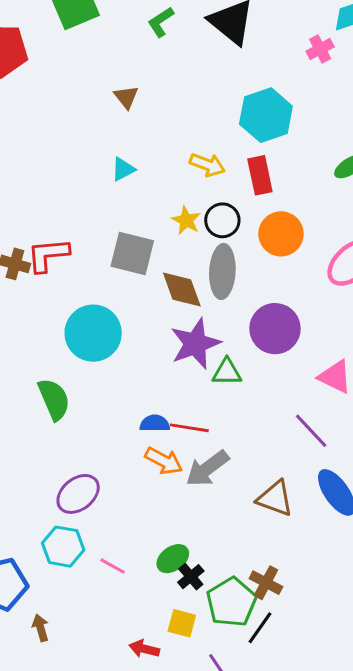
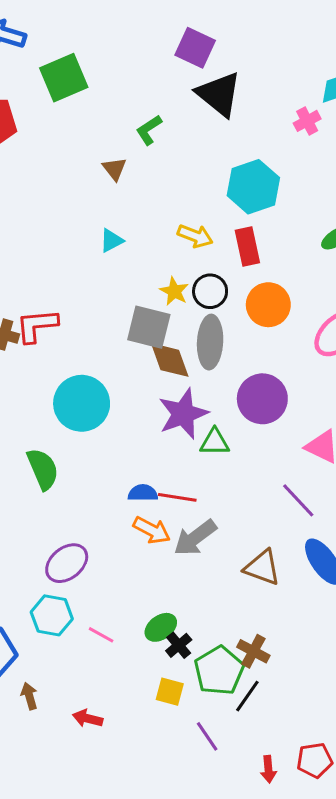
green L-shape: (161, 22) -> (149, 130), moved
gray square: (132, 253) -> (149, 327), moved
red arrow: (144, 649) -> (88, 718), moved

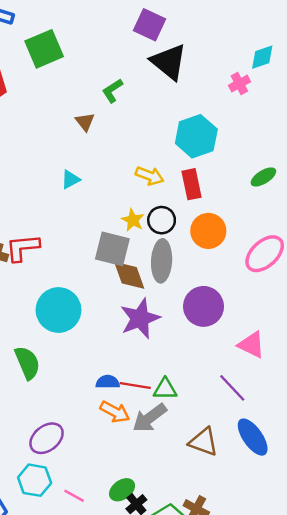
cyan triangle: (111, 240) -> (70, 179), moved
green triangle: (215, 442) -> (165, 389), moved

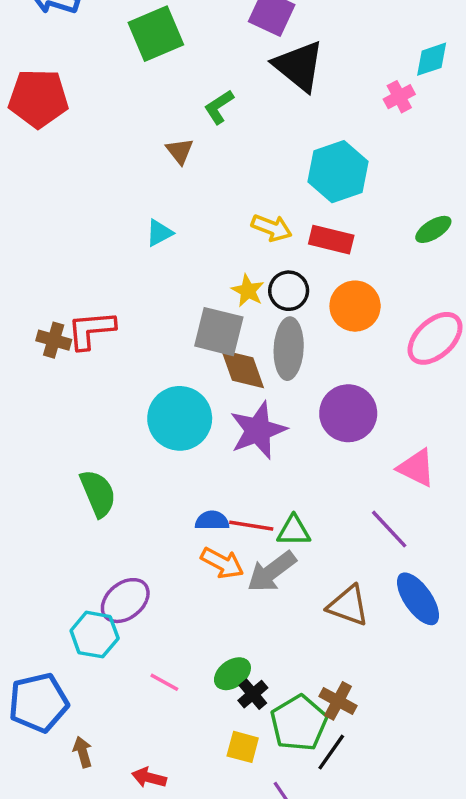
green square: (44, 49) -> (156, 34), moved
red rectangle: (192, 184) -> (331, 240), turned -64
cyan circle: (58, 310) -> (180, 418), moved
cyan hexagon: (35, 480) -> (95, 635), moved

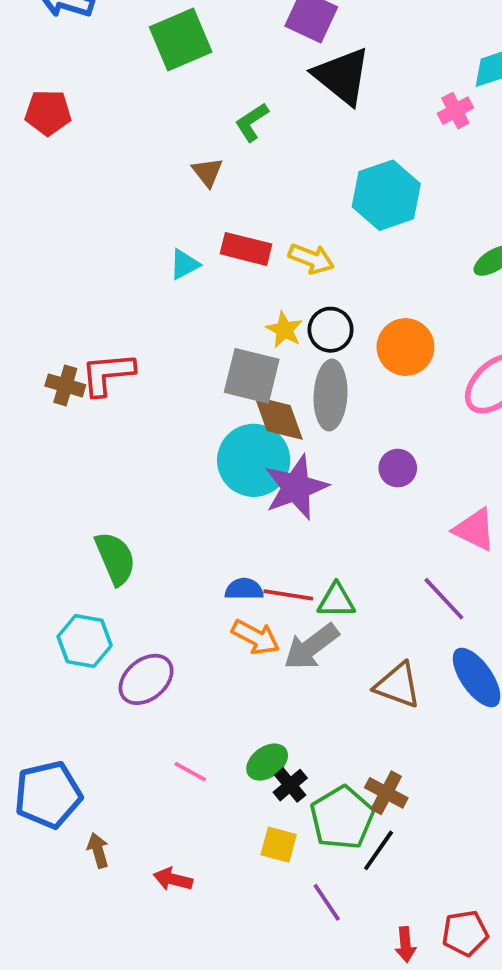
red pentagon: (38, 98) -> (48, 113), size x0.7
red rectangle: (331, 240) -> (246, 249), moved
purple circle: (348, 413) -> (398, 468), size x0.6
cyan circle: (180, 418) -> (254, 460), moved
cyan hexagon: (95, 635) -> (85, 641), moved

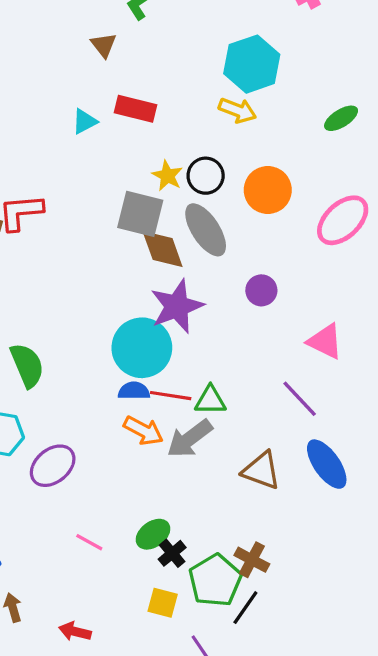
yellow arrow: (311, 259) -> (237, 110), moved
gray ellipse: (331, 395) -> (206, 230), turned -36
cyan circle: (254, 460) -> (142, 348), moved

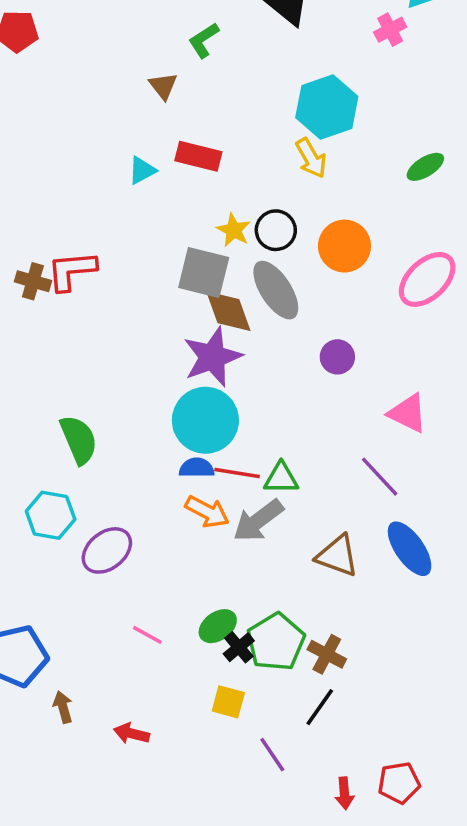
yellow arrow: (237, 110) -> (311, 158), turned 39
purple star: (177, 306) -> (212, 357), moved
green pentagon: (215, 580) -> (276, 642), moved

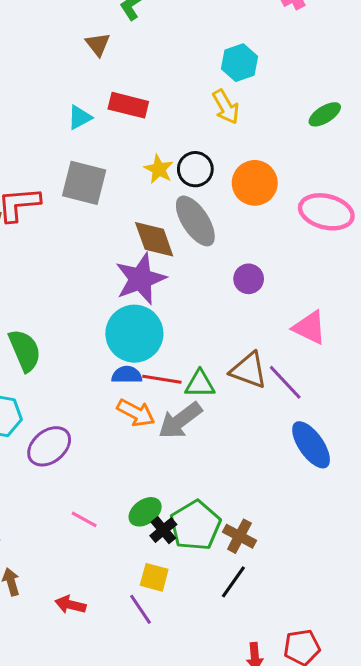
cyan hexagon: (327, 107) -> (239, 63), size x0.7
gray square: (204, 272) -> (84, 183), moved
pink ellipse: (427, 279) -> (326, 212), turned 57
brown triangle: (337, 556) -> (249, 370), moved
purple line: (272, 755) -> (140, 609), moved

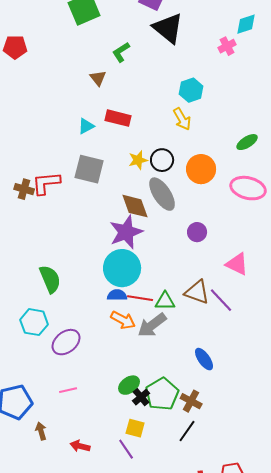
green ellipse: (325, 114) -> (247, 142), moved
yellow star: (159, 169) -> (138, 160), turned 30
blue ellipse: (311, 445) -> (204, 359), moved, size x0.7
pink line: (84, 519) -> (68, 390), moved, turned -42

